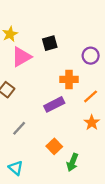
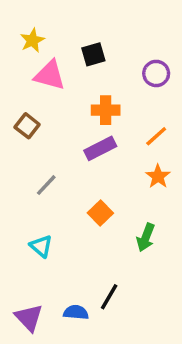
pink triangle: (21, 57) -> (50, 75), turned 45
orange cross: (69, 79) -> (106, 110), moved
green arrow: (72, 162) -> (146, 237), moved

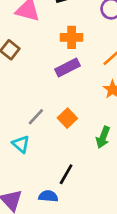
gray line: (46, 185) -> (36, 117), moved
black line: (109, 297) -> (66, 174), moved

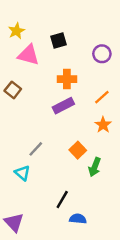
orange square: (67, 118) -> (78, 150), moved
blue semicircle: (48, 196) -> (78, 219), moved

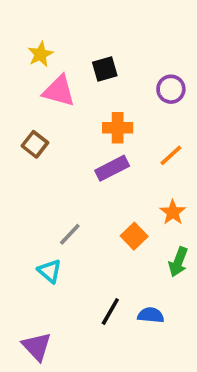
orange star: (103, 125) -> (173, 212), moved
green arrow: (95, 167) -> (178, 262), moved
blue semicircle: (78, 219) -> (151, 315), moved

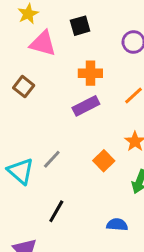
cyan triangle: (50, 271) -> (21, 171), moved, size x1.4
black line: (110, 312) -> (56, 211), moved

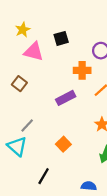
orange cross: (90, 73) -> (82, 70), moved
gray line: (52, 159) -> (27, 125), moved
orange square: (104, 161) -> (63, 144), moved

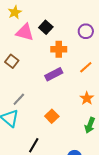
black square: (61, 38) -> (46, 27), moved, turned -32
orange cross: (82, 70) -> (59, 49), moved

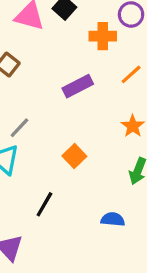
orange cross: (59, 49) -> (103, 36), moved

